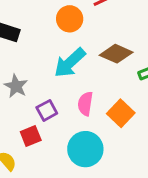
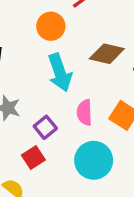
cyan arrow: (70, 63) -> (60, 72), turned -56

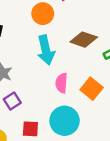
purple square: (45, 127) -> (12, 101), moved
red square: (33, 158) -> (30, 129), moved, turned 30

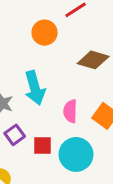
cyan arrow: (46, 50) -> (35, 88), moved
red square: (30, 129) -> (42, 145), moved

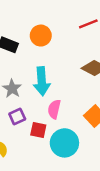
orange circle: (45, 33) -> (41, 36), moved
pink semicircle: (70, 111) -> (54, 109), moved

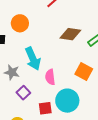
red square: (38, 130) -> (45, 108), moved

